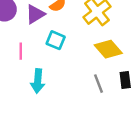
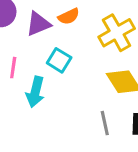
cyan arrow: (38, 81) -> (35, 92), moved

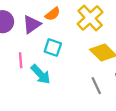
cyan arrow: (35, 92) -> (41, 74), turned -45

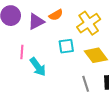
cyan square: (53, 48) -> (66, 46), moved, turned -35

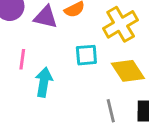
purple triangle: (36, 21) -> (46, 17), turned 36
cyan arrow: (38, 67) -> (44, 82), turned -138

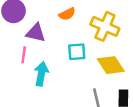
purple triangle: (46, 17) -> (36, 33), moved
yellow cross: (121, 24) -> (105, 26), turned -36

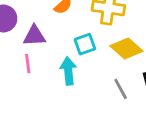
cyan arrow: (41, 74) -> (68, 71), moved

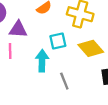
gray line: (121, 89) -> (64, 81), moved

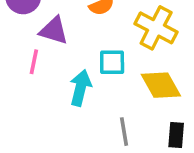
gray line: (64, 81) -> (124, 132), moved

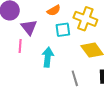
purple triangle: (54, 31) -> (29, 27), turned 42
cyan square: (112, 62) -> (63, 30), moved

